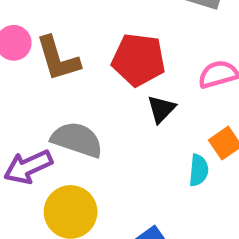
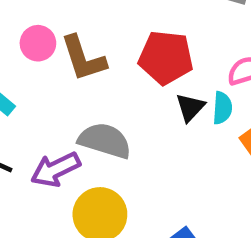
cyan semicircle: (199, 170) -> (222, 108), moved

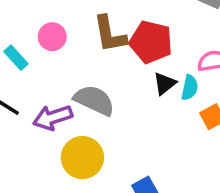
pink circle: (38, 43) -> (52, 37), moved
brown L-shape: (83, 58) -> (110, 34), moved

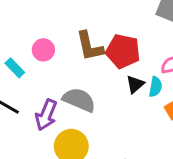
purple arrow: (53, 118) -> (46, 115), turned -48

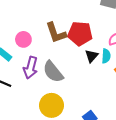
gray semicircle: (79, 100) -> (53, 72), turned -145
purple arrow: (46, 115) -> (31, 68), moved

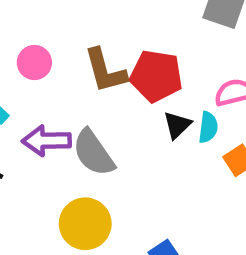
pink circle: (23, 39) -> (34, 63), moved
purple arrow: (31, 68) -> (46, 141), turned 70

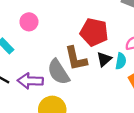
brown L-shape: (105, 71) -> (76, 59), moved
purple arrow: (46, 141) -> (30, 81), moved

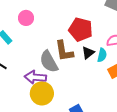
purple arrow: (30, 81) -> (35, 77), moved

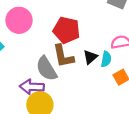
pink circle: (26, 18) -> (19, 20), size x1.5
red pentagon: (81, 29) -> (66, 30), moved

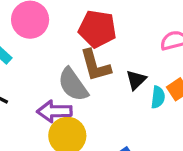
black triangle: (90, 57) -> (136, 80), moved
cyan semicircle: (106, 59) -> (158, 97), moved

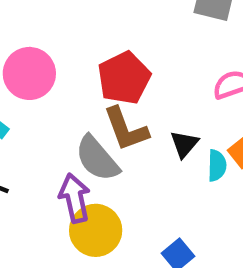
red pentagon: (97, 29) -> (124, 78), turned -30
purple arrow: (54, 111) -> (75, 198), turned 84

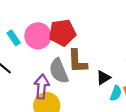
pink circle: (29, 73) -> (38, 36), moved
red pentagon: (124, 78) -> (62, 33), moved

